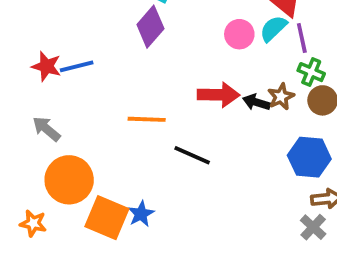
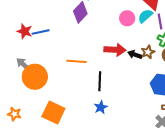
black line: (192, 155) -> (100, 81), turned 66
orange circle: (69, 180) -> (35, 77), moved
blue star: (141, 214) -> (101, 107), moved

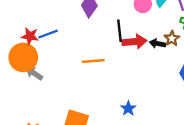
orange circle: (35, 77) -> (23, 57), moved
black line: (100, 81) -> (120, 31), moved

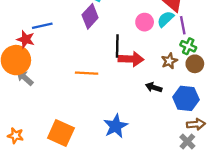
blue line: (48, 34) -> (42, 26), moved
black arrow: (157, 44) -> (154, 87), moved
blue star: (128, 108) -> (116, 126), size x1.5

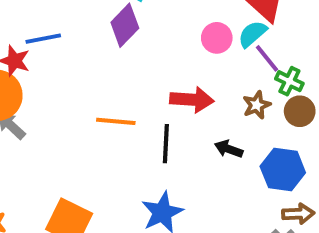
purple line: (183, 25) -> (267, 58), moved, turned -30
black line: (117, 46) -> (166, 144), moved

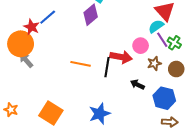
pink circle: (217, 38) -> (141, 46), moved
blue line: (43, 39) -> (48, 17), turned -36
green cross: (289, 81) -> (174, 43), moved
black line: (166, 144) -> (107, 67), moved

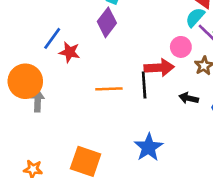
red star: (32, 27) -> (70, 52), moved
gray arrow: (26, 60) -> (38, 101), turned 56

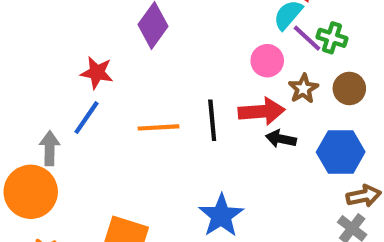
blue line: (52, 38) -> (86, 118), moved
red arrow: (159, 68) -> (262, 111), moved
orange circle: (25, 81) -> (31, 192), moved

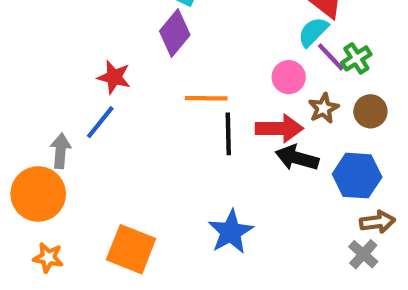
green cross: (332, 38) -> (356, 58), turned 36
orange line: (158, 127) -> (206, 98), moved
black arrow: (281, 139) -> (297, 158), size x1.4

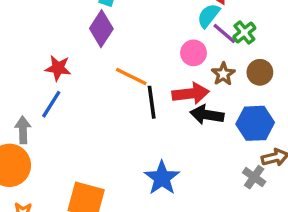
orange line: (206, 98) -> (131, 76), turned 32
gray cross: (363, 254) -> (254, 177), moved

